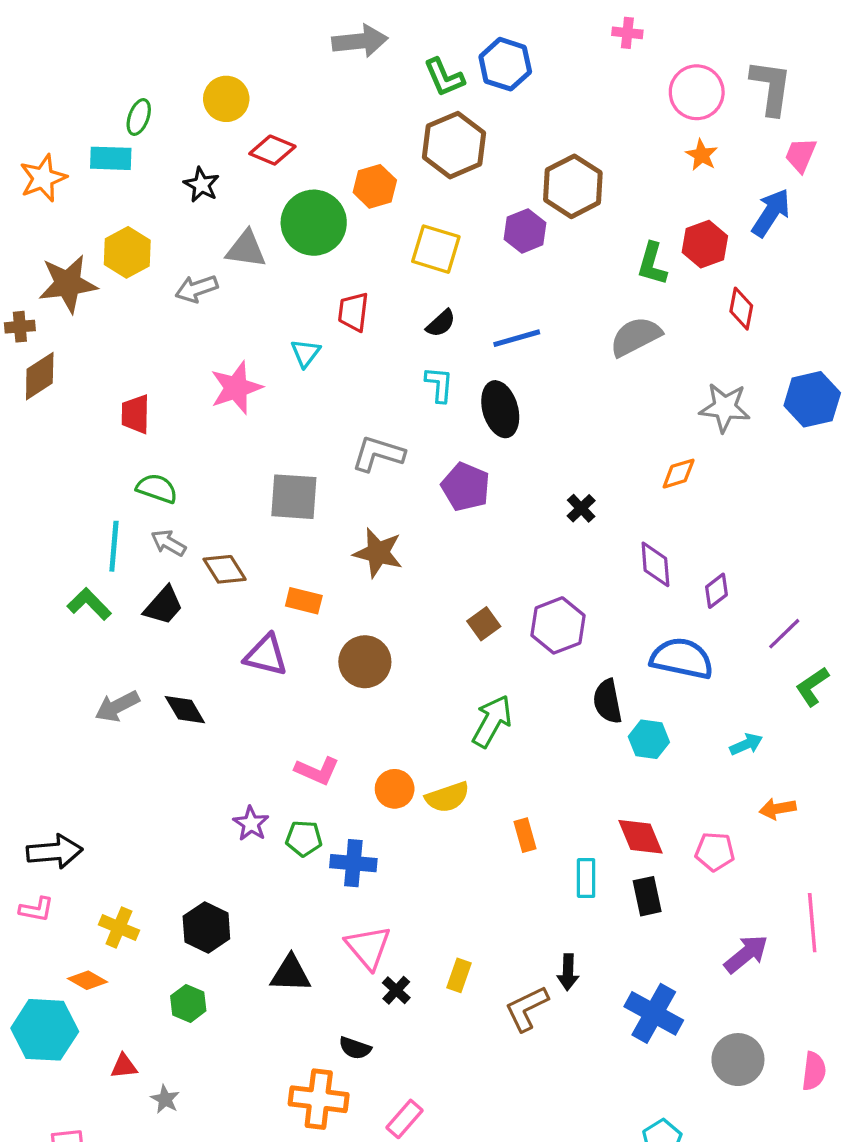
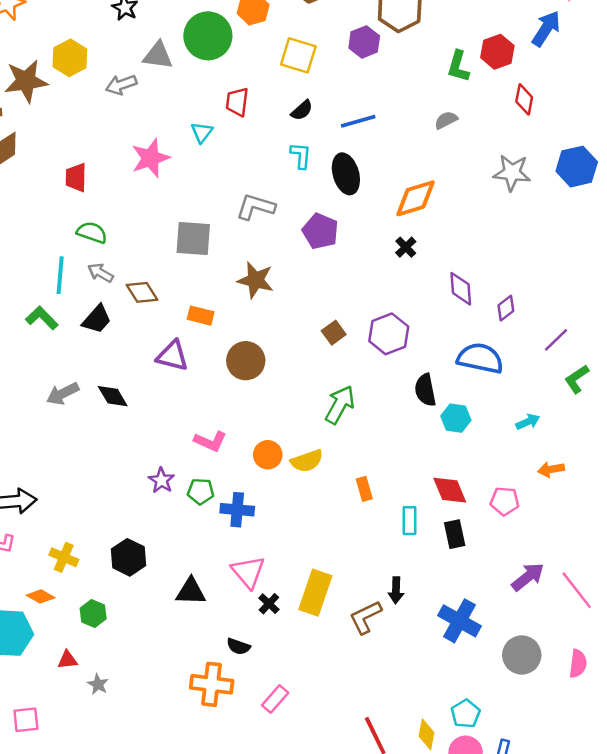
gray semicircle: (636, 337) -> (446, 120), size x0.6
orange diamond: (679, 474) -> (416, 198), moved, size x1.6
pink line: (812, 923) -> (577, 590), moved, turned -33
yellow rectangle: (459, 975) -> (315, 593), size x1.8
green hexagon: (188, 1003) -> (93, 613), moved

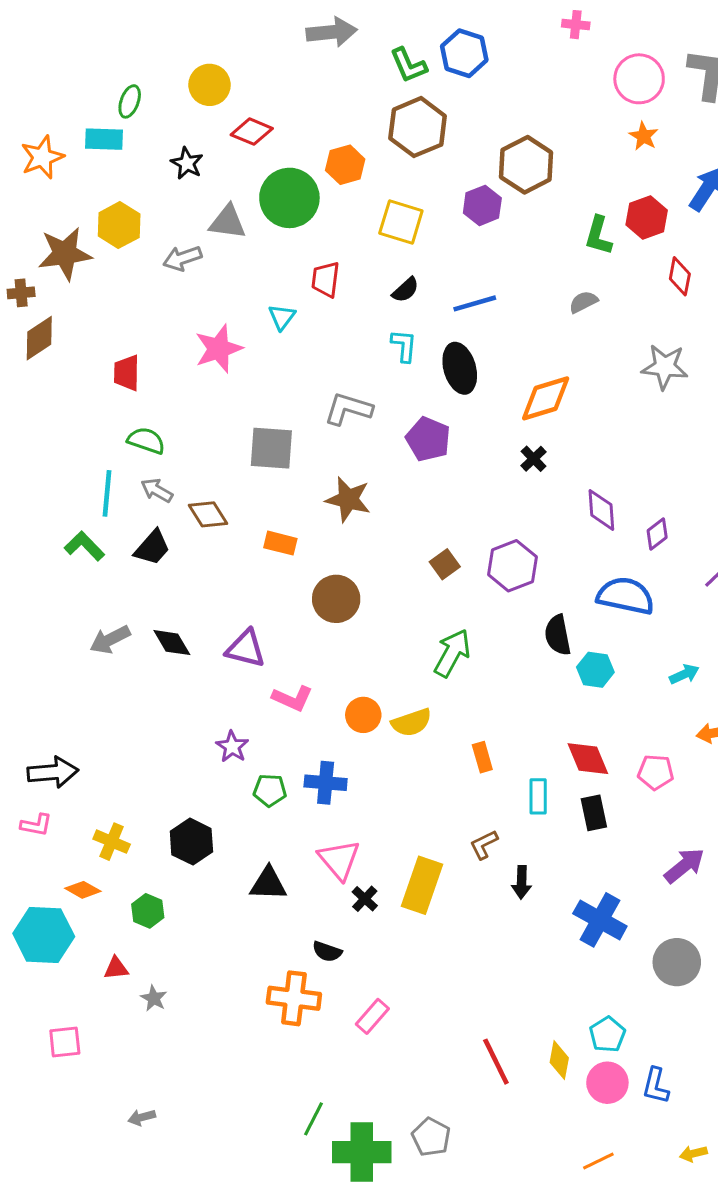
purple triangle: (172, 356) -> (246, 649), moved
green pentagon: (201, 491) -> (270, 790), moved
brown L-shape: (365, 617) -> (484, 845), moved, size x0.7

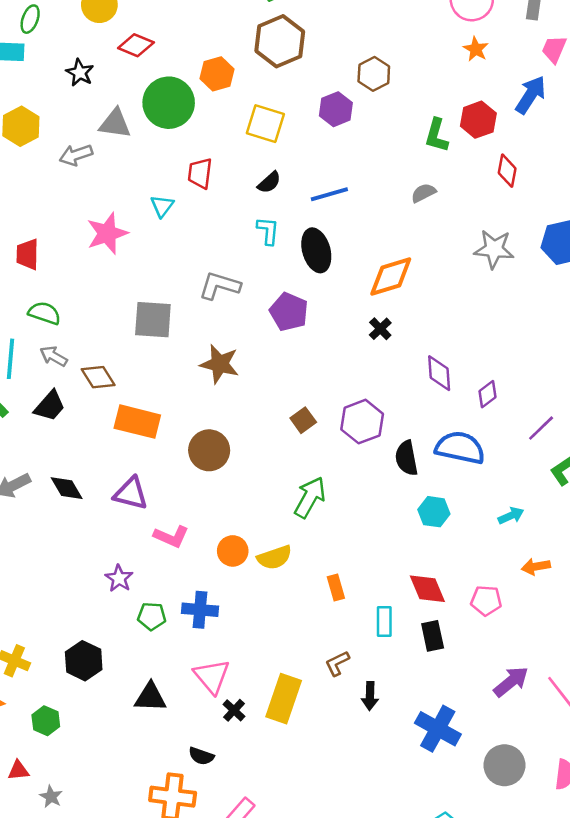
brown hexagon: (526, 165) -> (374, 74), size x0.7
orange rectangle: (280, 543) -> (137, 422), moved, size x1.6
black semicircle: (558, 635) -> (406, 458), moved

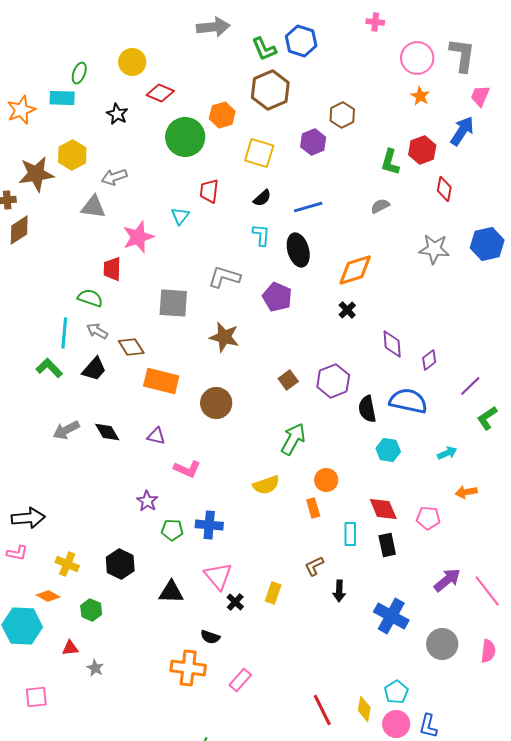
gray triangle: (115, 124) -> (93, 207), moved
red trapezoid: (27, 254) -> (112, 269), moved
purple triangle: (131, 493) -> (156, 436), size x0.7
orange circle: (233, 551) -> (326, 480), moved
yellow rectangle: (284, 699) -> (273, 593), size x0.6

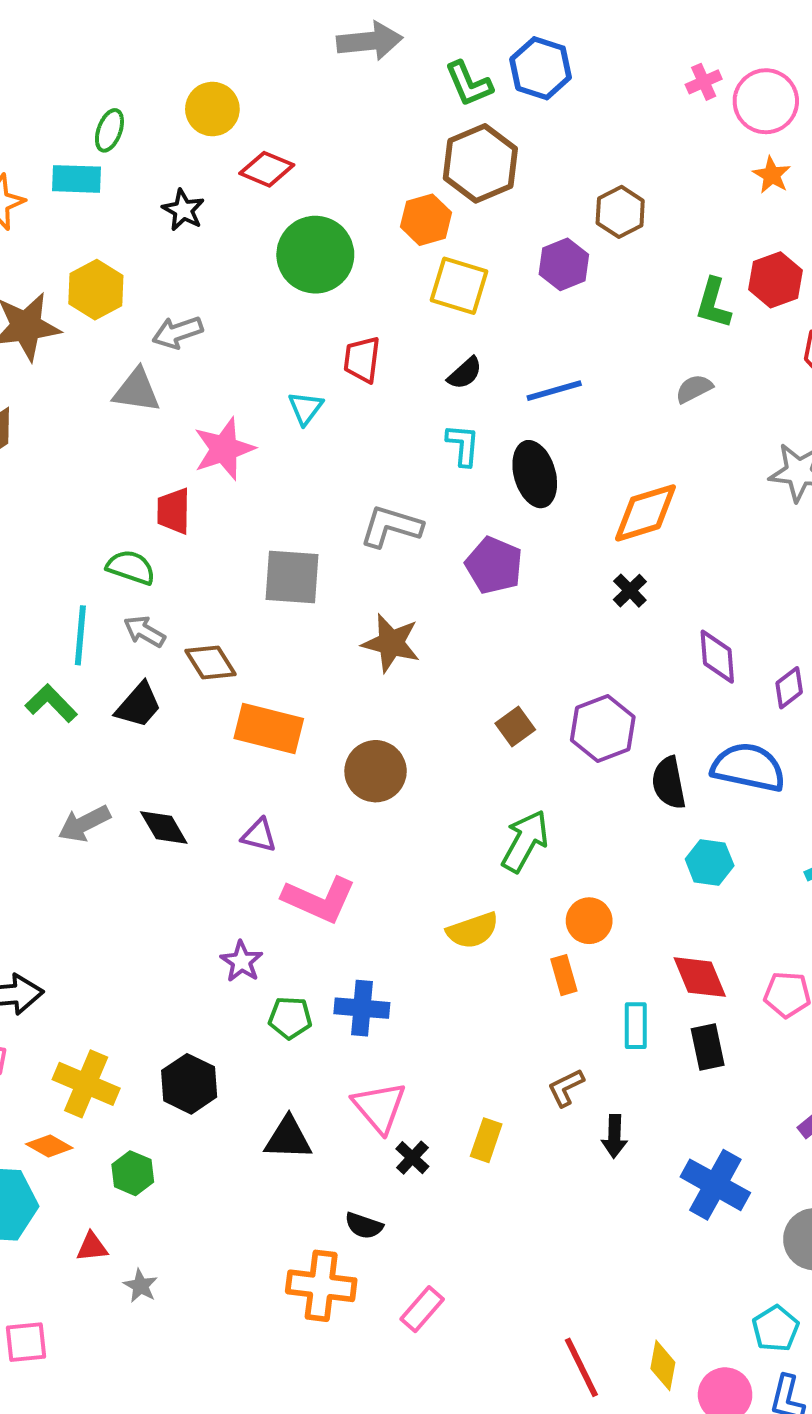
pink cross: (375, 22) -> (704, 82), moved, turned -30
orange hexagon: (222, 115) -> (426, 220), moved
pink L-shape: (187, 469) -> (319, 899), size x1.4
yellow cross: (67, 564) -> (86, 1084), size x1.4
cyan pentagon: (396, 692) -> (776, 1329), moved

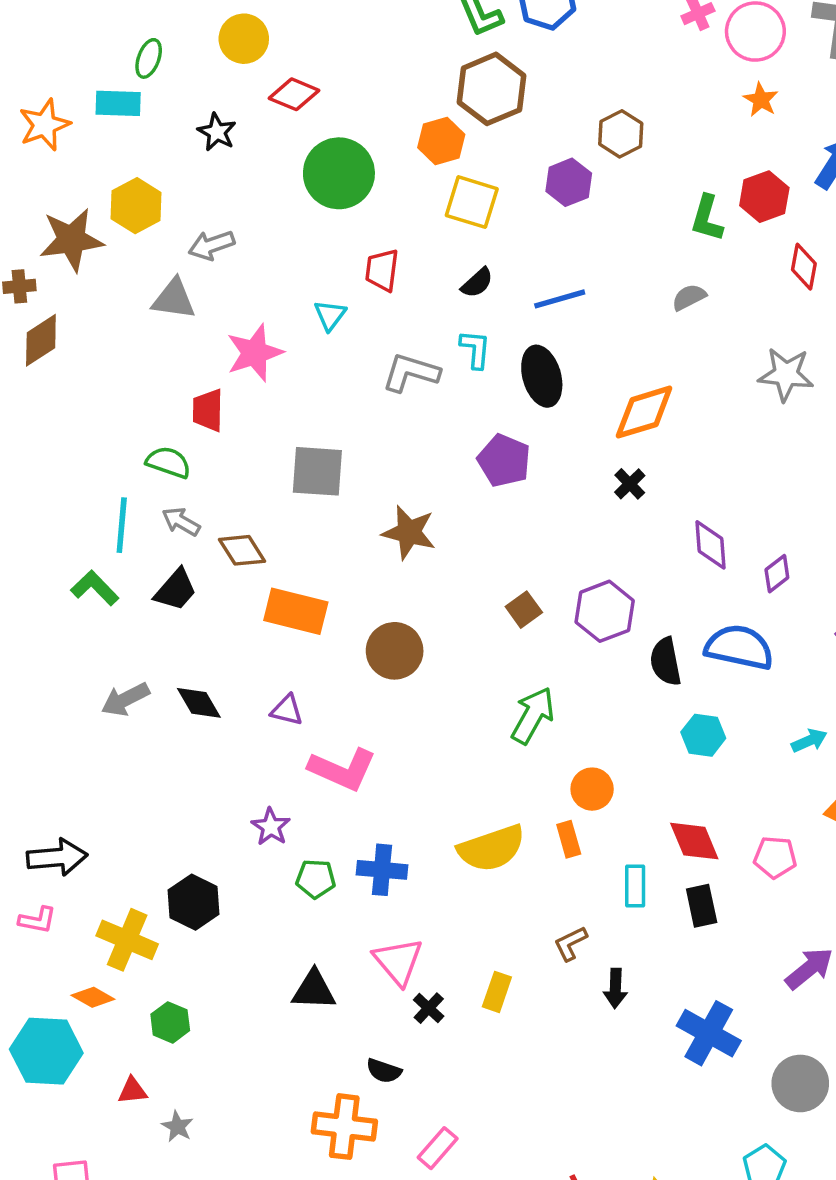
gray L-shape: (391, 527) -> (411, 373), moved
yellow semicircle: (473, 930) -> (492, 848), moved, size x1.4
black hexagon: (189, 1084) -> (194, 902), moved

